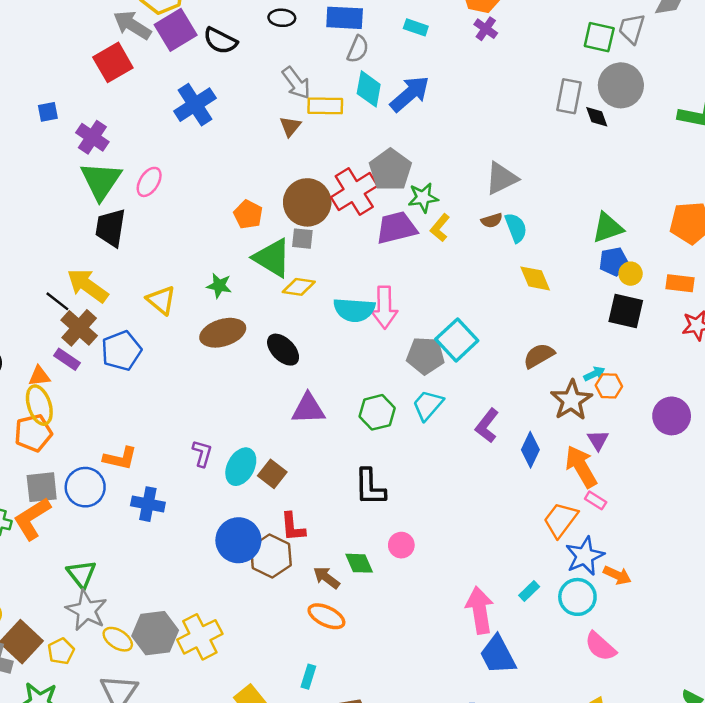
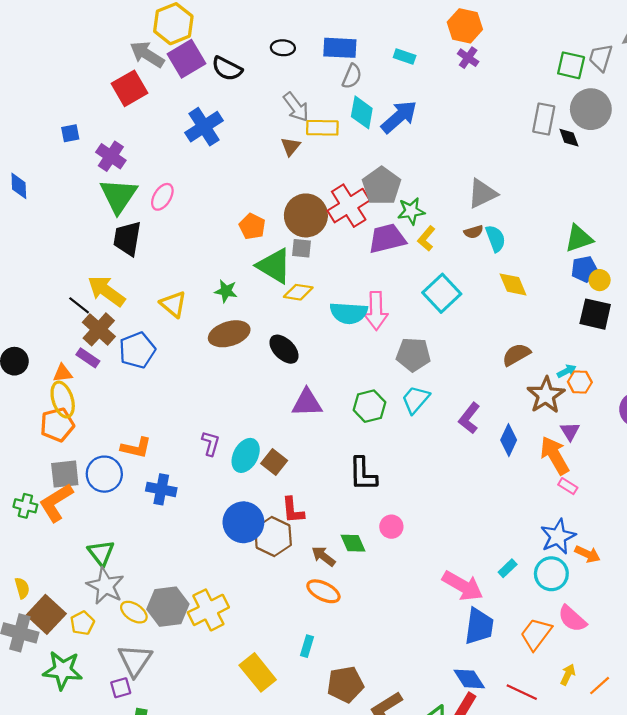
cyan square: (457, 340) -> (442, 293), moved
orange trapezoid: (561, 520) -> (536, 634), moved
pink arrow: (480, 610) -> (463, 586), turned 129
blue trapezoid: (498, 655) -> (479, 626), turned -144

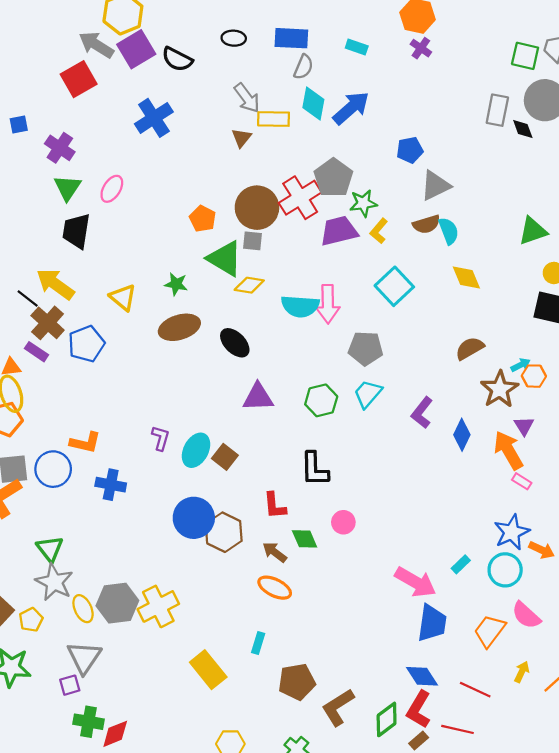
green triangle: (119, 196) -> (68, 188), size x0.7
brown semicircle: (474, 232) -> (426, 224), size x1.4
blue pentagon: (584, 269) -> (410, 150), moved
red L-shape: (293, 510) -> (275, 506), moved
yellow ellipse: (134, 612) -> (83, 609), turned 32

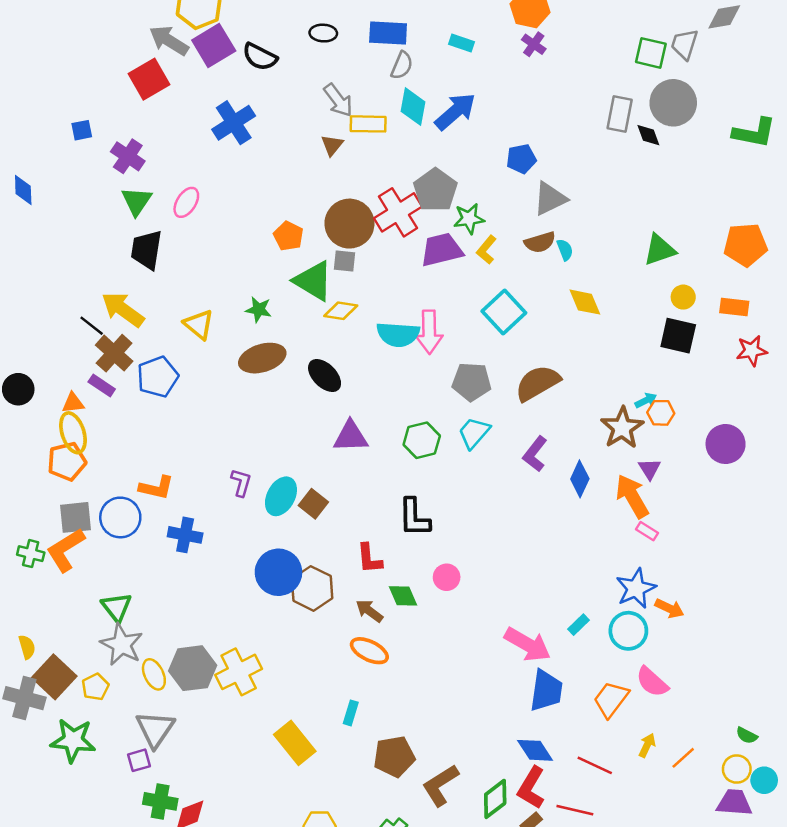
cyan semicircle: (449, 231) -> (565, 250), size x0.7
brown semicircle: (470, 348) -> (537, 383), moved, size x1.4

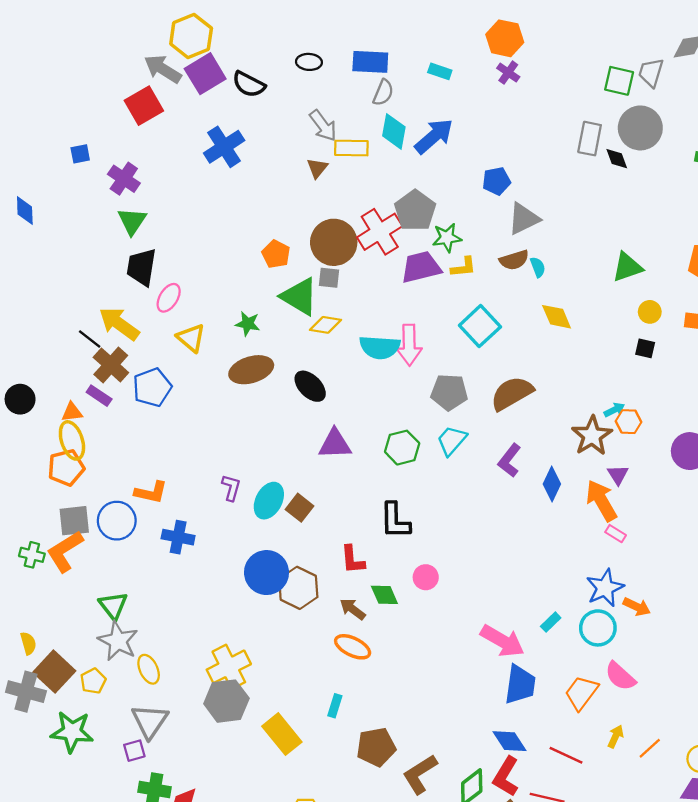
pink ellipse: (186, 202) -> (169, 298), moved
yellow L-shape: (486, 250) -> (463, 267), turned -136
black square: (678, 336) -> (645, 348), size x0.6
gray hexagon: (193, 668) -> (226, 701), moved

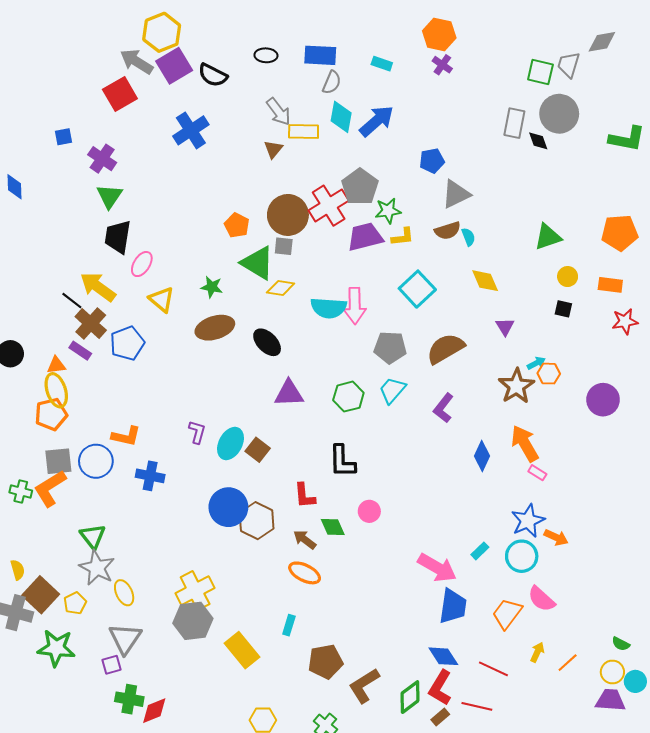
purple triangle: (618, 475) -> (505, 327), moved
blue diamond: (552, 484) -> (482, 456), moved

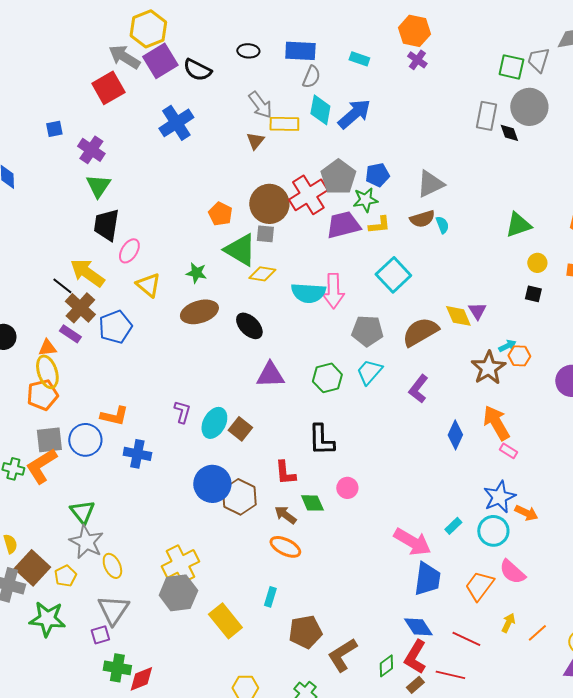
blue pentagon: (432, 161) -> (377, 175), moved
yellow diamond: (485, 281) -> (458, 316), moved
green diamond: (410, 697) -> (386, 666), size x0.7

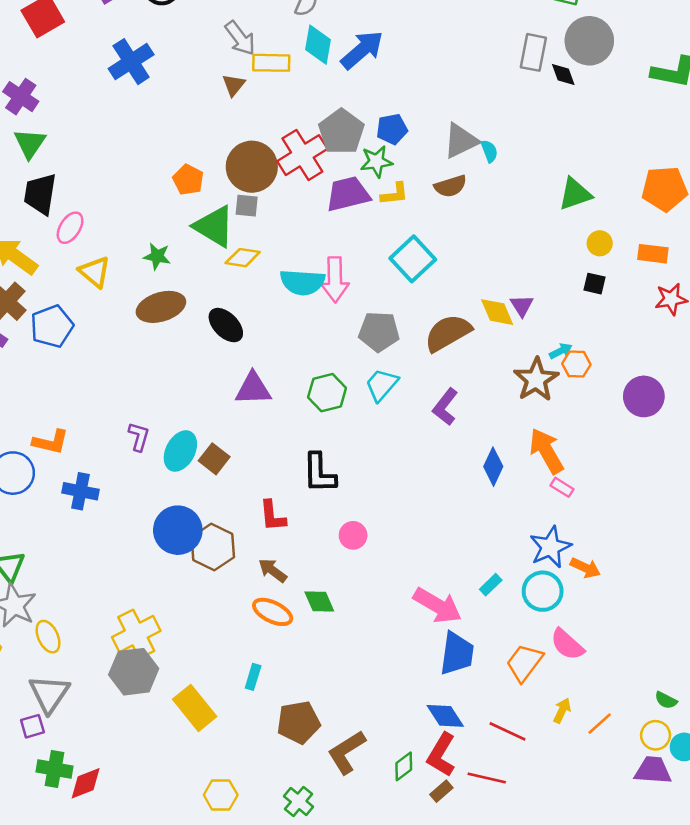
cyan semicircle: (442, 225) -> (489, 151), moved
green diamond: (312, 503) -> (319, 602), moved

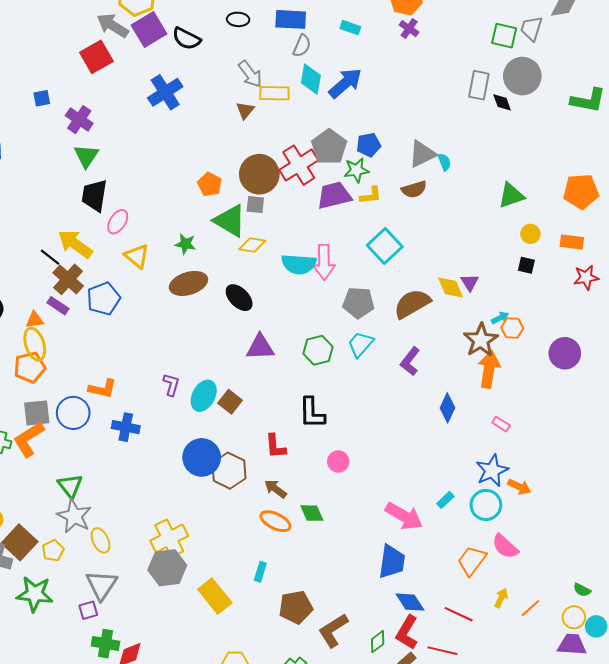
orange arrow: (546, 451) -> (489, 369), moved, turned 39
blue trapezoid: (457, 653) -> (392, 562), moved

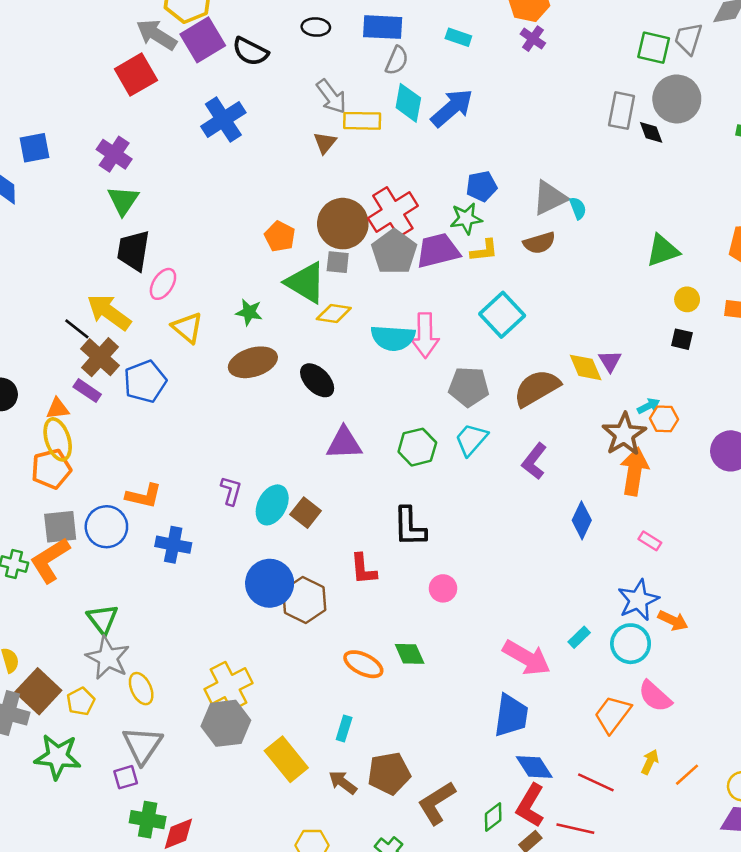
blue square: (42, 98) -> (35, 148), moved, size x1.4
gray pentagon: (329, 147) -> (394, 252), moved
brown arrow: (275, 489) -> (343, 782), moved

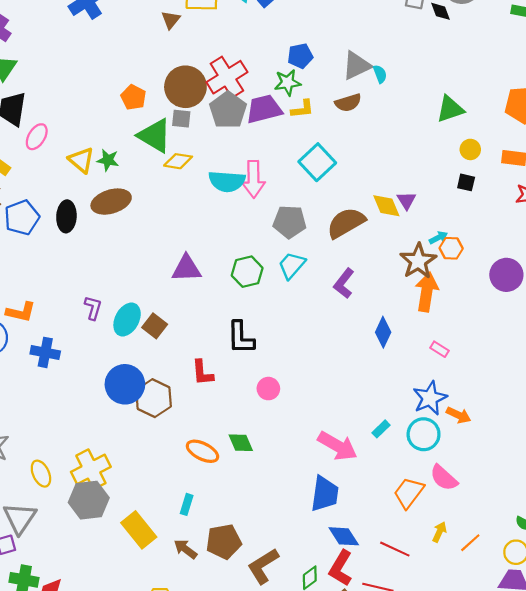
yellow triangle: (187, 328) -> (81, 160), moved
black ellipse: (317, 380) -> (66, 216), moved, turned 48
yellow ellipse: (141, 689) -> (41, 474), moved

